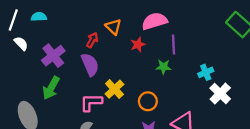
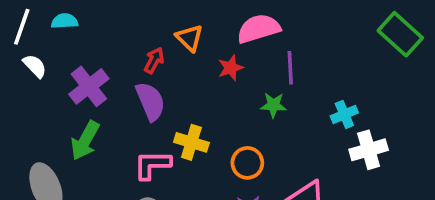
yellow cross: (114, 89) -> (191, 142), turned -30
white cross: (220, 94) -> (369, 150), turned 30

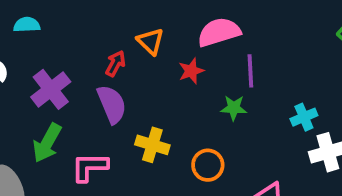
pink L-shape: (152, 165) -> (90, 167), moved

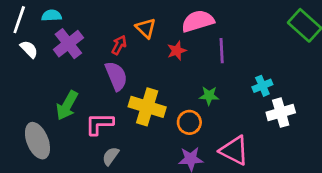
purple cross: (51, 89) -> (68, 44), moved
green star: (234, 108) -> (209, 96), moved
yellow cross: (152, 145) -> (147, 107), size x1.4

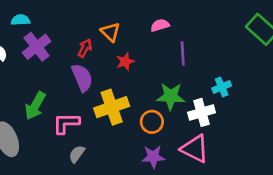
pink semicircle: (198, 21) -> (160, 25), size x0.6
red star: (177, 51) -> (125, 62), moved
green star: (209, 96) -> (171, 96), size x1.5
yellow cross: (147, 107) -> (112, 107), turned -36
white cross: (281, 113) -> (201, 112), moved

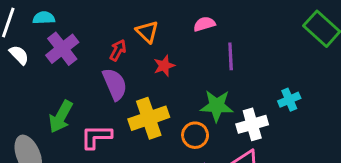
cyan cross: (222, 87) -> (289, 100), moved

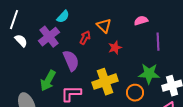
cyan semicircle: (44, 18) -> (63, 17), moved, turned 136
purple semicircle: (115, 84) -> (71, 61), moved

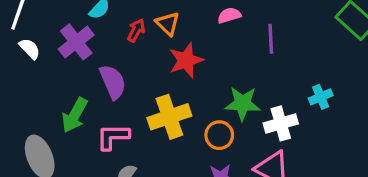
red arrow: (85, 38) -> (136, 30), moved
purple line: (158, 42) -> (271, 39), moved
red star: (115, 48) -> (186, 60), size x1.5

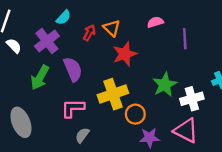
green star: (243, 104) -> (165, 85), turned -30
green arrow: (75, 115) -> (40, 78), moved
orange circle: (219, 135) -> (135, 114), moved

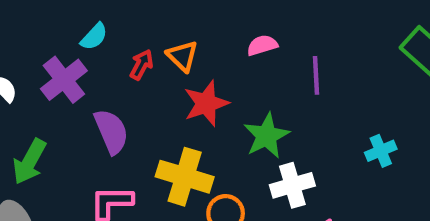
green arrow: (40, 78) -> (29, 162), moved
green star: (165, 85) -> (266, 136), moved
yellow cross: (113, 94) -> (185, 177), turned 36
white cross: (192, 99) -> (292, 185), moved

